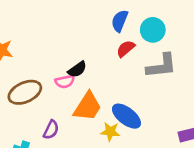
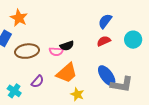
cyan circle: (153, 30) -> (133, 40), moved
gray L-shape: (161, 66) -> (122, 85), moved
blue ellipse: (126, 116) -> (107, 76), moved

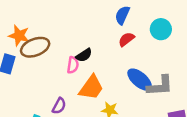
brown ellipse: (27, 51) -> (35, 47), moved
pink semicircle: (56, 52) -> (73, 65), turned -72

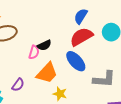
red semicircle: (126, 39) -> (81, 37), size x1.6
blue ellipse: (140, 80) -> (76, 61), moved

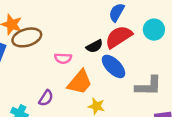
black semicircle: (44, 45) -> (94, 46), moved
pink semicircle: (34, 52) -> (63, 58), turned 80

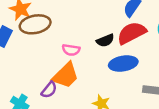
blue ellipse: (113, 66) -> (123, 64), turned -60
orange trapezoid: (80, 82) -> (66, 75), moved

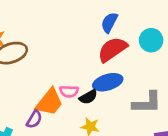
black semicircle: (105, 40) -> (88, 97), moved
pink semicircle: (71, 50) -> (69, 91), moved

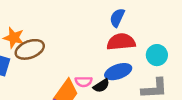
cyan circle: (151, 40) -> (157, 55), moved
red semicircle: (112, 49) -> (121, 42), turned 32

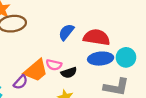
blue semicircle: (117, 18) -> (66, 32), moved
blue ellipse: (118, 72) -> (101, 59), moved

